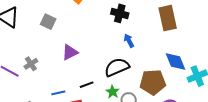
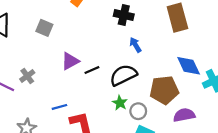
black line: (87, 85) -> (92, 70), moved

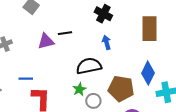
blue diamond: (189, 66) -> (148, 73), turned 35
black line: (92, 70) -> (65, 33), moved

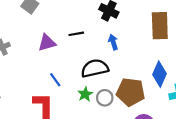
black line: (65, 33) -> (76, 34), moved
blue line: (26, 79) -> (55, 80), moved, turned 56
gray circle: (93, 101) -> (105, 98), moved

